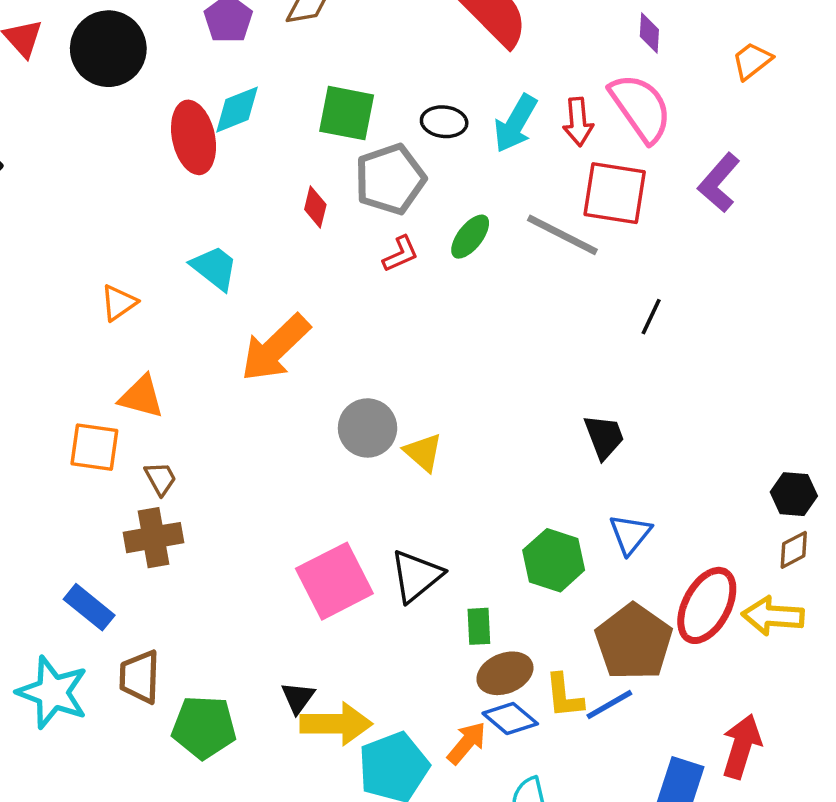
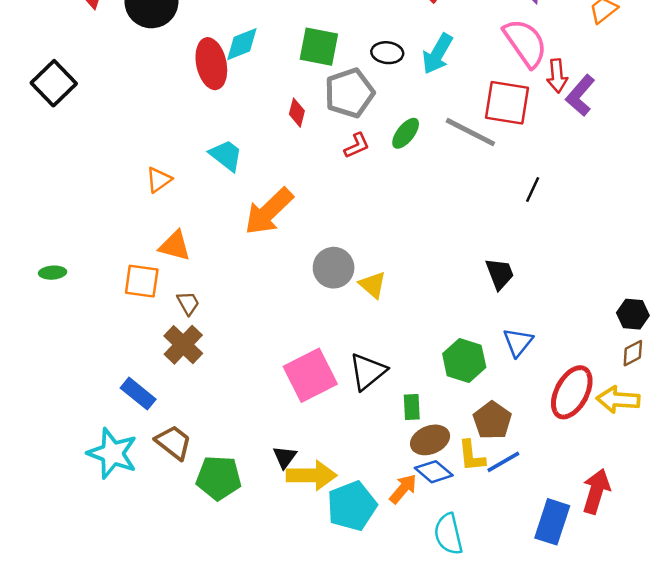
red arrow: (578, 122) -> (557, 76), moved
brown cross: (154, 538) -> (183, 345), turned -36
brown pentagon: (634, 642) -> (492, 420), moved, size x0.7
brown trapezoid: (140, 677) -> (173, 442), turned 126

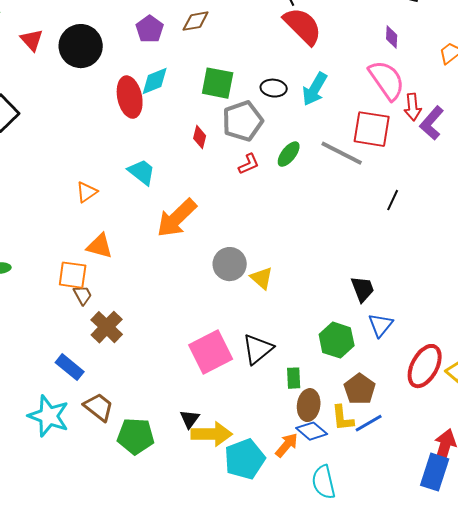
black trapezoid: (500, 274) -> (363, 289), moved
brown trapezoid: (188, 303) -> (83, 295), moved
brown ellipse: (430, 440) -> (309, 405), turned -60
blue rectangle: (552, 522) -> (435, 472), moved

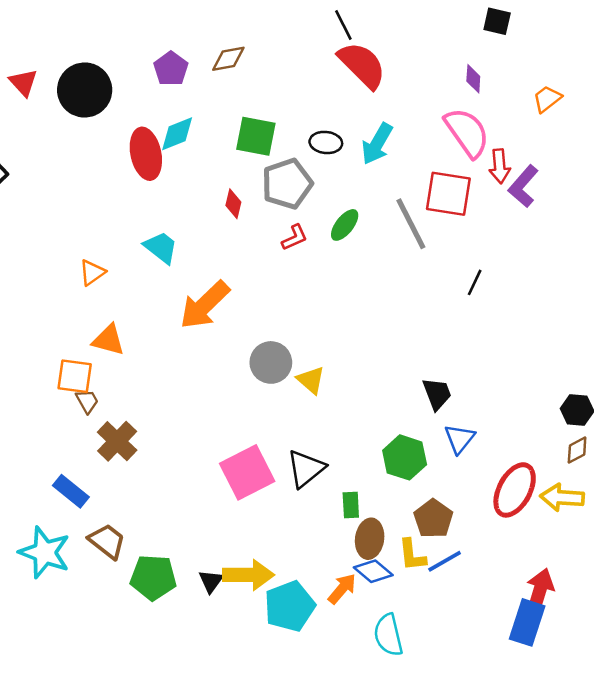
gray line: (342, 153) -> (411, 224), turned 36
black triangle: (190, 419) -> (211, 581), moved

